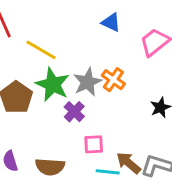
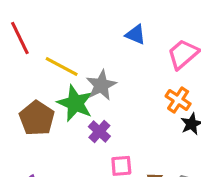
orange cross: (113, 80) -> (178, 100), moved
gray star: (88, 82) -> (101, 85), moved

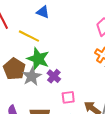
blue triangle: (136, 35) -> (43, 12), moved
gray star: (101, 85) -> (32, 76), moved

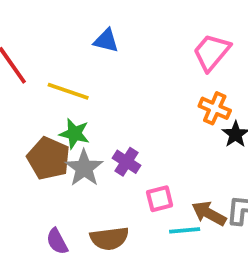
blue triangle: (43, 12) -> (106, 41), moved
green star: (38, 59) -> (74, 134), moved, size x0.7

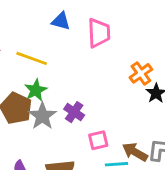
pink trapezoid: (212, 52) -> (99, 33), moved, turned 136
orange cross: (215, 108) -> (141, 73), turned 30
green star: (74, 134) -> (36, 90), turned 30

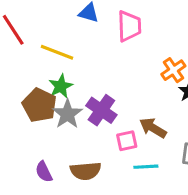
purple cross: (74, 112) -> (101, 110), size x1.4
brown arrow: (135, 152) -> (153, 128), moved

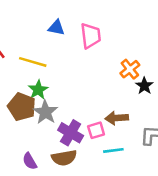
purple cross: (101, 110) -> (71, 133), moved
brown arrow: (153, 128) -> (117, 118), turned -30

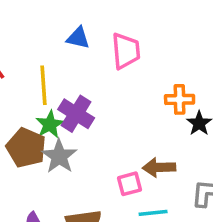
yellow line: (33, 62) -> (44, 85), turned 68
orange cross: (130, 69) -> (180, 99), turned 36
purple cross: (71, 133) -> (76, 114), moved

